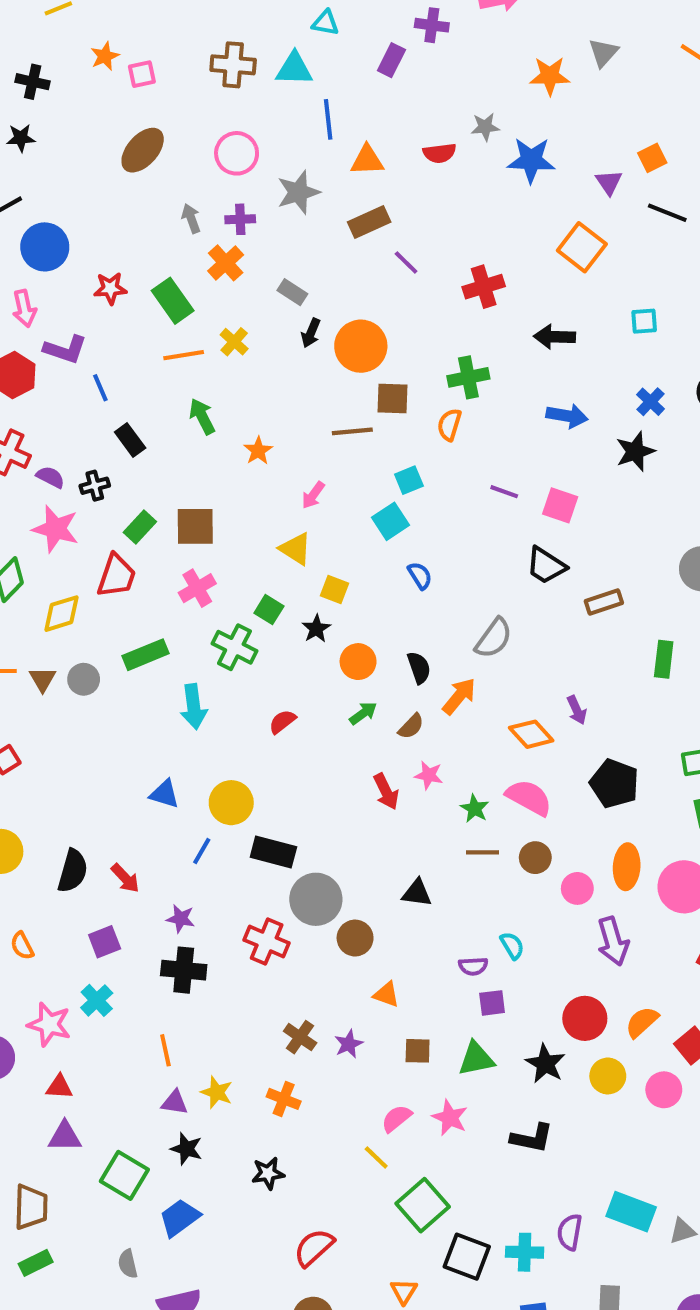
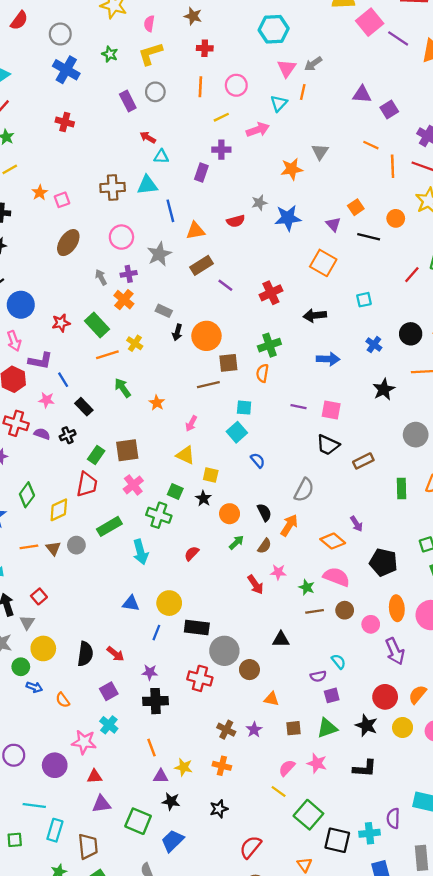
black star: (635, 451) -> (384, 389), moved
cyan square: (409, 480) -> (244, 408), turned 35
pink star: (56, 529) -> (46, 400), moved, size x0.6

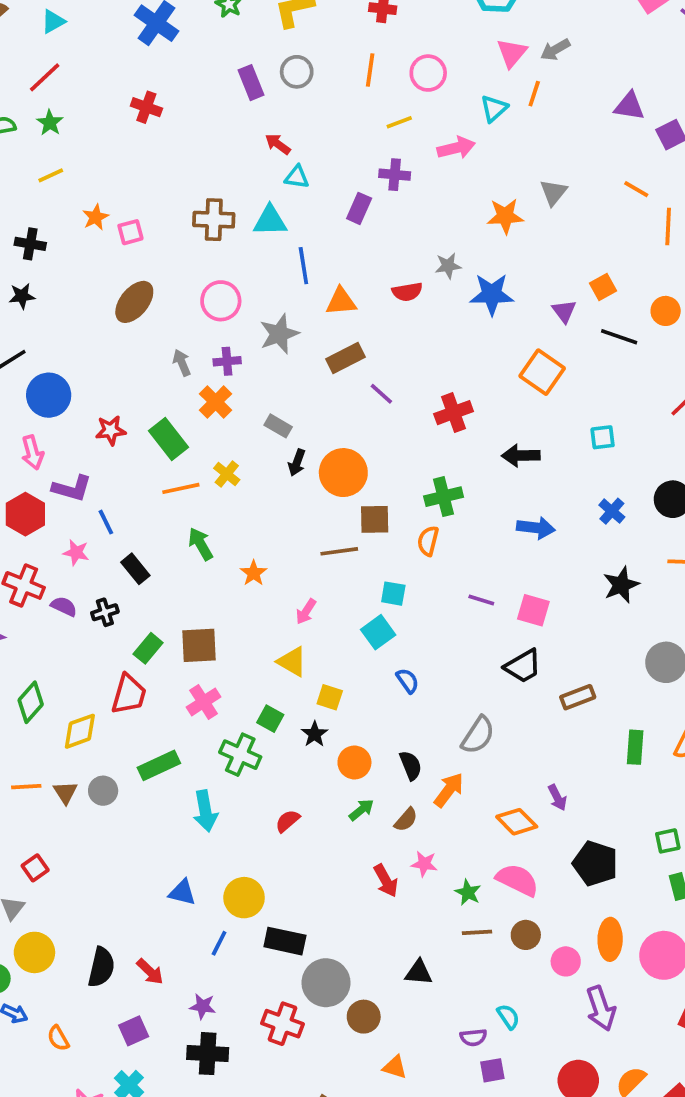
black trapezoid: (328, 445) -> (523, 666), turned -60

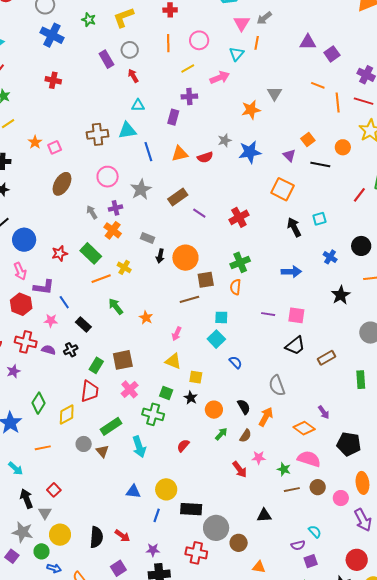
red arrow: (278, 144) -> (133, 76), moved, turned 32
orange triangle: (341, 301) -> (180, 154), moved
black arrow: (521, 456) -> (294, 227), moved, turned 72
gray semicircle: (478, 735) -> (277, 386), turned 135
brown triangle: (65, 792) -> (102, 451), moved

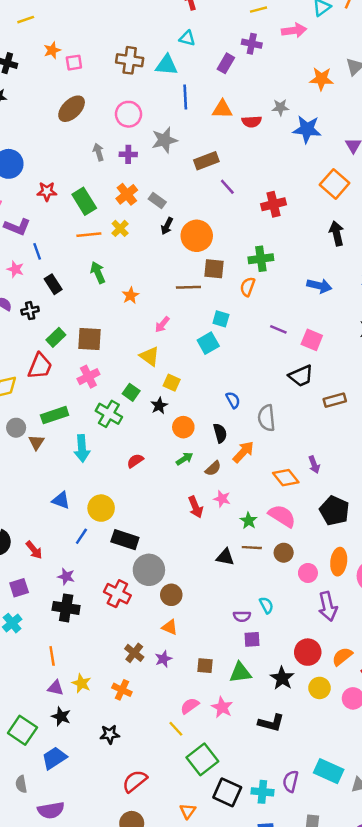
orange cross: (113, 230) -> (127, 194), moved
blue semicircle: (236, 362) -> (233, 400), moved
black triangle: (264, 515) -> (225, 557), moved
orange triangle: (259, 567) -> (170, 627), moved

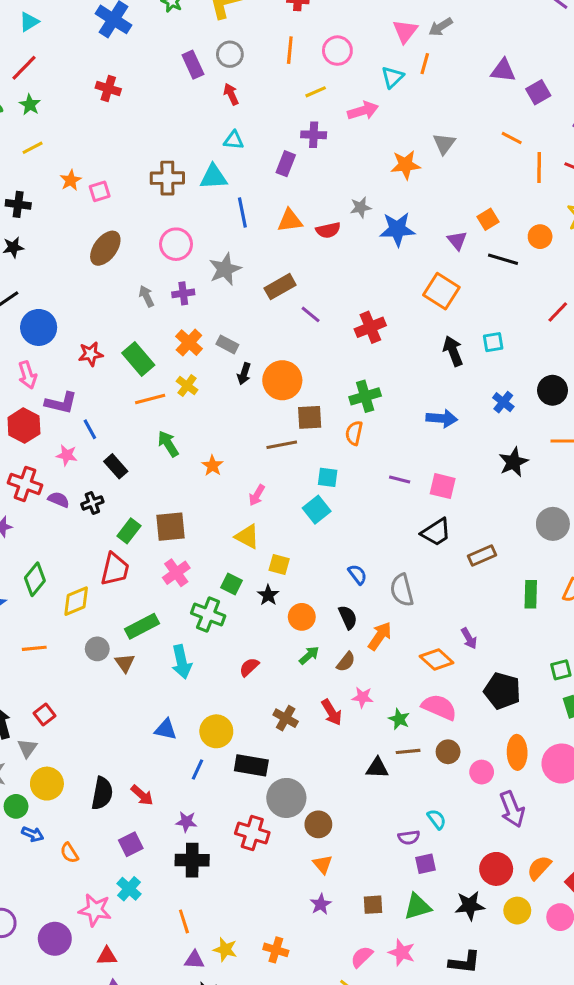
orange triangle: (170, 627) -> (323, 864), turned 35
brown cross: (134, 653) -> (286, 718), moved
black star: (282, 678) -> (470, 906), turned -30

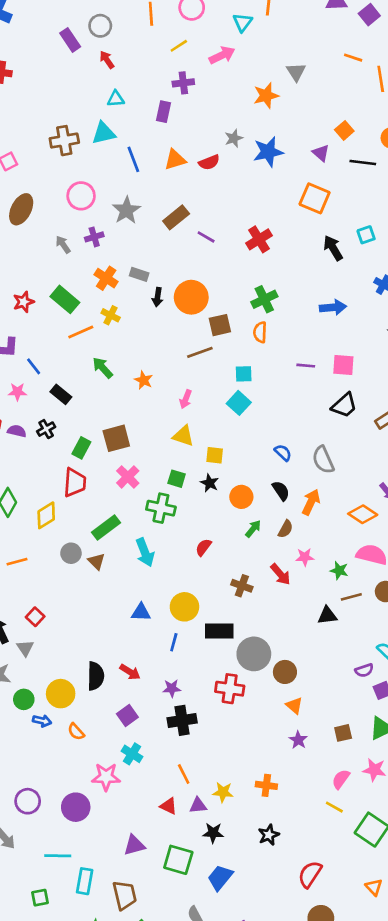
yellow circle: (47, 784) -> (61, 694), moved
red triangle: (107, 956) -> (169, 806), moved, turned 36

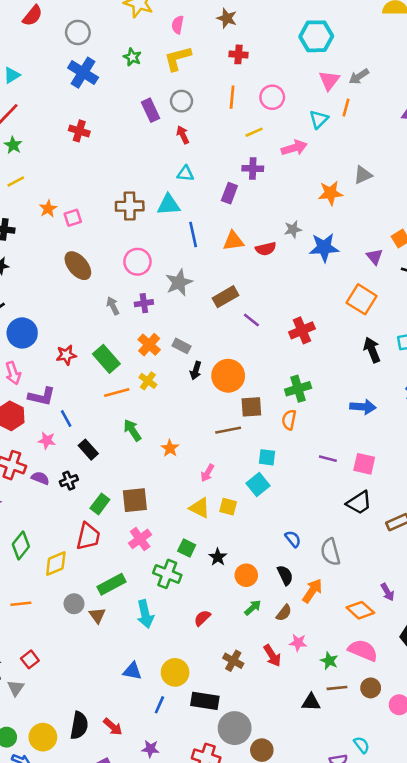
gray triangle: (296, 72) -> (363, 175), turned 30
brown ellipse: (21, 209) -> (78, 266), turned -76
yellow square: (215, 455) -> (228, 507), moved

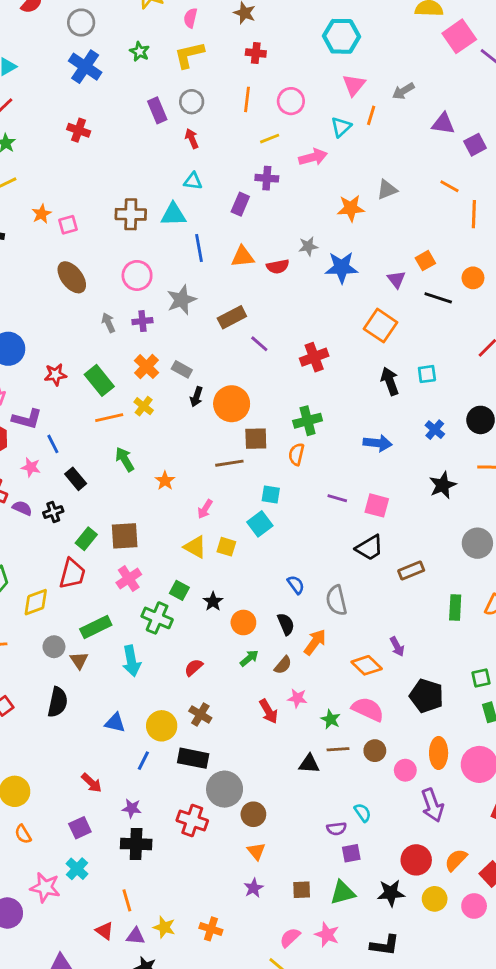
gray arrow: (359, 76) -> (403, 91), moved
brown cross: (233, 661) -> (200, 714), moved
black semicircle: (79, 725) -> (58, 702), moved

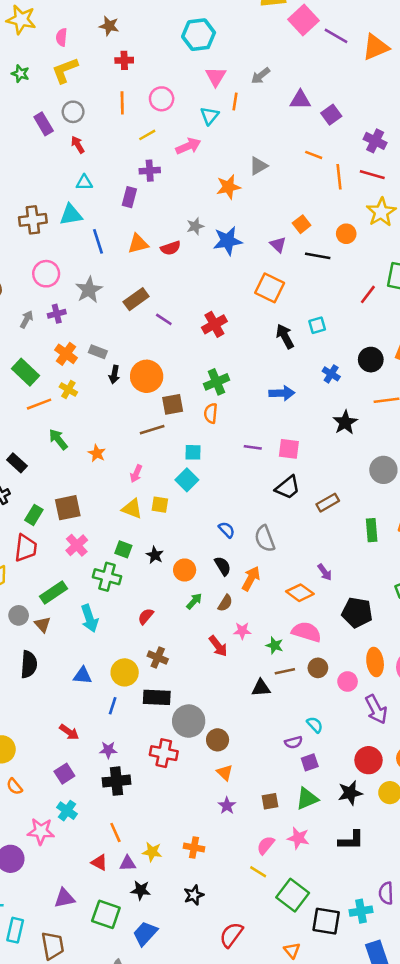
gray arrow: (108, 323) -> (26, 319), turned 60

